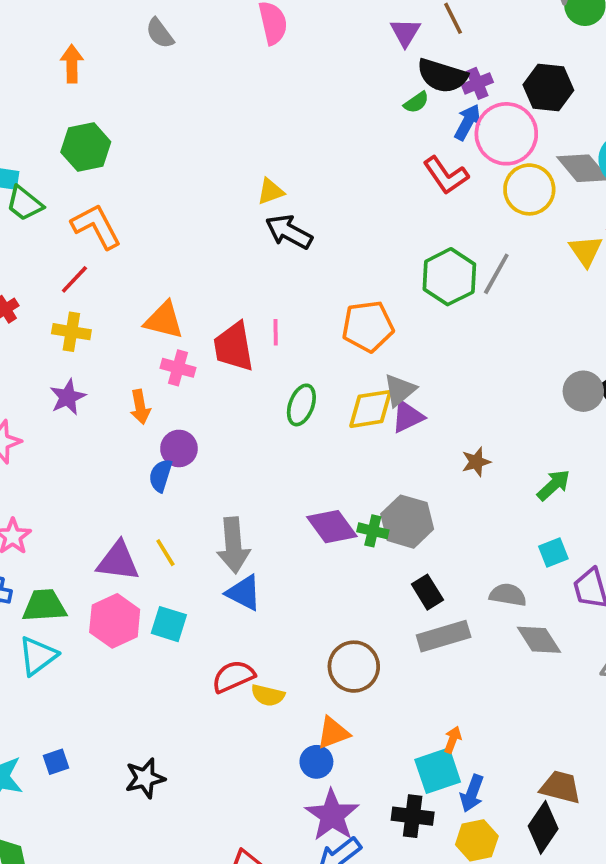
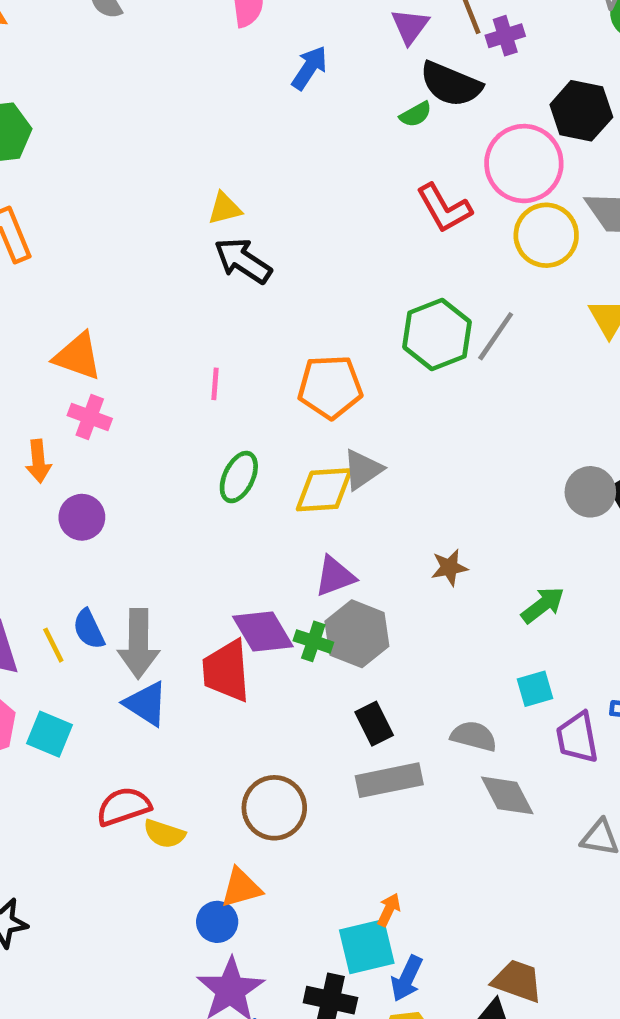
purple cross: (477, 83) -> (505, 36), moved
blue arrow: (468, 122) -> (309, 68), moved
red trapezoid: (234, 347) -> (226, 671), moved
purple triangle: (408, 417) -> (335, 576), moved
blue semicircle: (161, 476) -> (89, 629), moved, turned -48

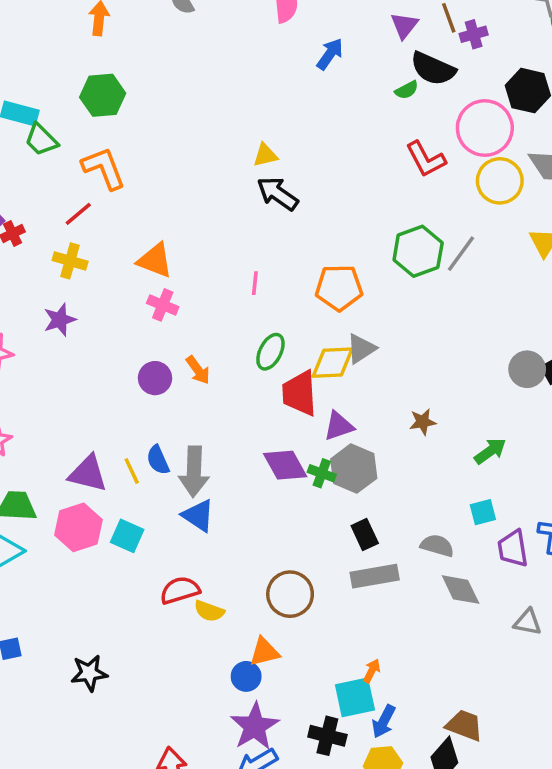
orange arrow: (38, 461) -> (198, 370), moved, turned -32
red trapezoid: (226, 671) -> (300, 393), moved

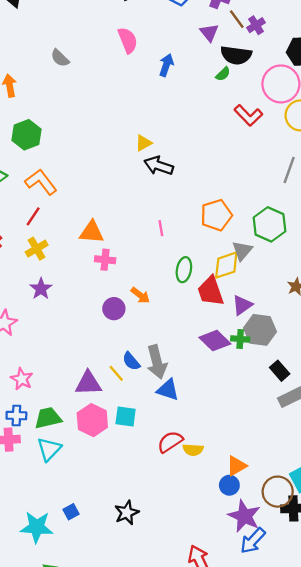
green hexagon: (418, 251) -> (269, 224), moved
yellow cross: (70, 261) -> (37, 249), turned -30
brown circle: (290, 594) -> (278, 492), moved

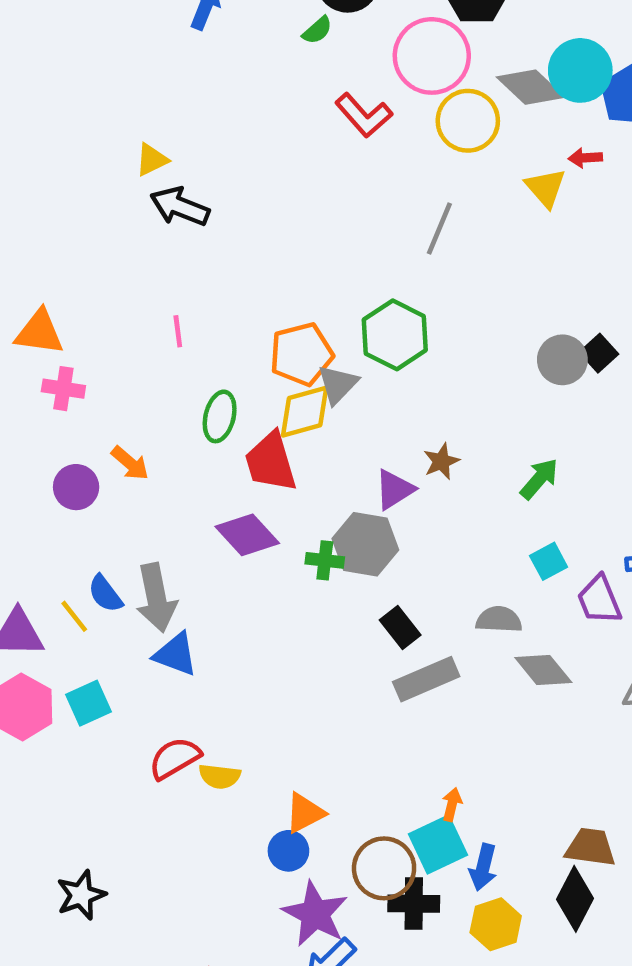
orange pentagon: (216, 215) -> (301, 354), moved
purple triangle: (242, 305) -> (395, 489), moved
purple diamond: (215, 341) -> (247, 535), moved
cyan square: (126, 416) -> (88, 703), turned -35

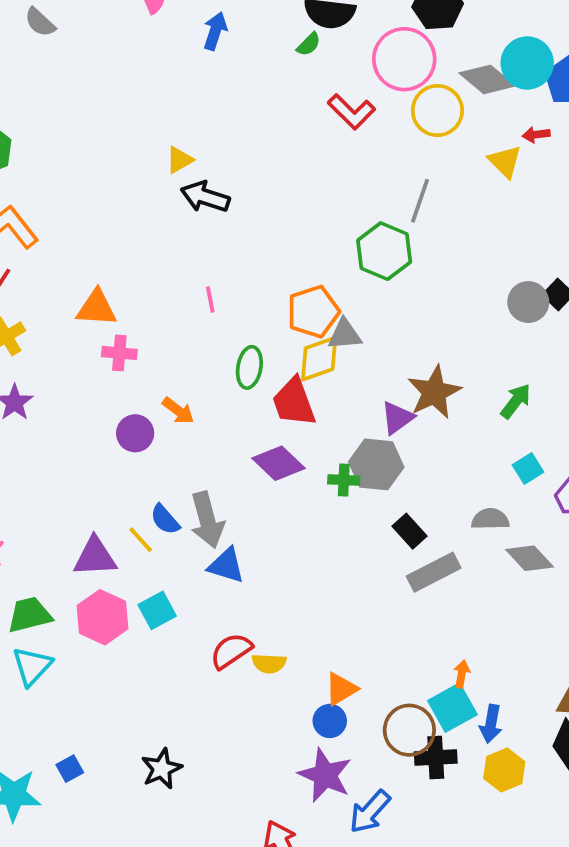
green hexagon: (395, 335) -> (384, 251), moved
gray triangle: (338, 384) -> (345, 334), turned 45
brown star: (441, 461) -> (434, 392), size x1.8
purple star: (315, 914) -> (325, 775), moved

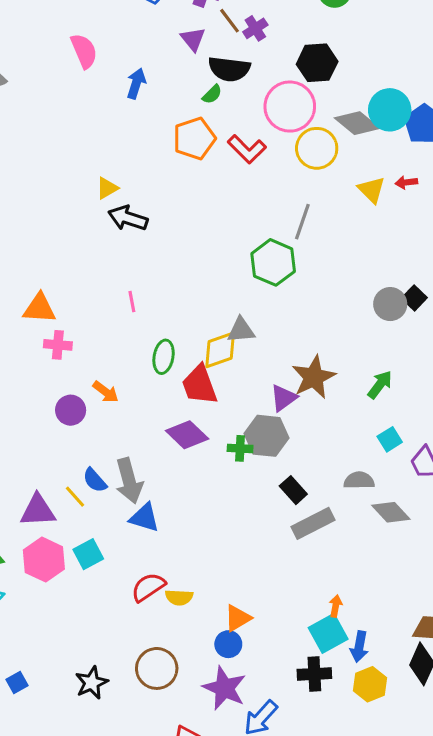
red arrow: (536, 135) -> (406, 182), moved
orange pentagon: (313, 312) -> (194, 138), moved
brown circle: (409, 730) -> (157, 668), moved

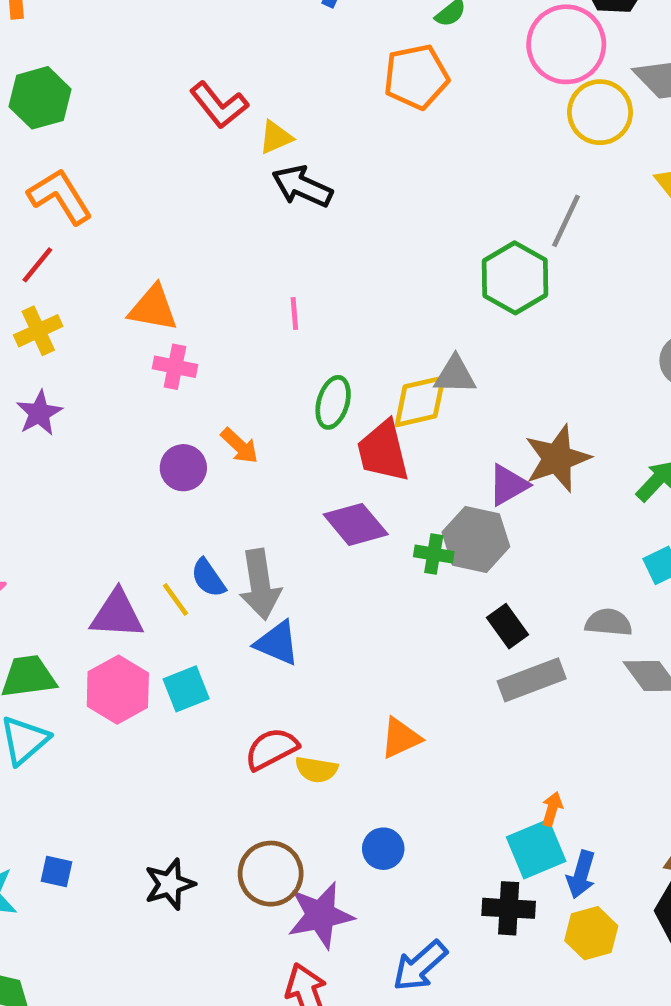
red L-shape: (247, 149) -> (219, 105), moved
orange triangle: (238, 618) -> (401, 738), moved
blue square: (17, 683) -> (57, 871), turned 35
purple star: (224, 688) -> (321, 915), moved, turned 30

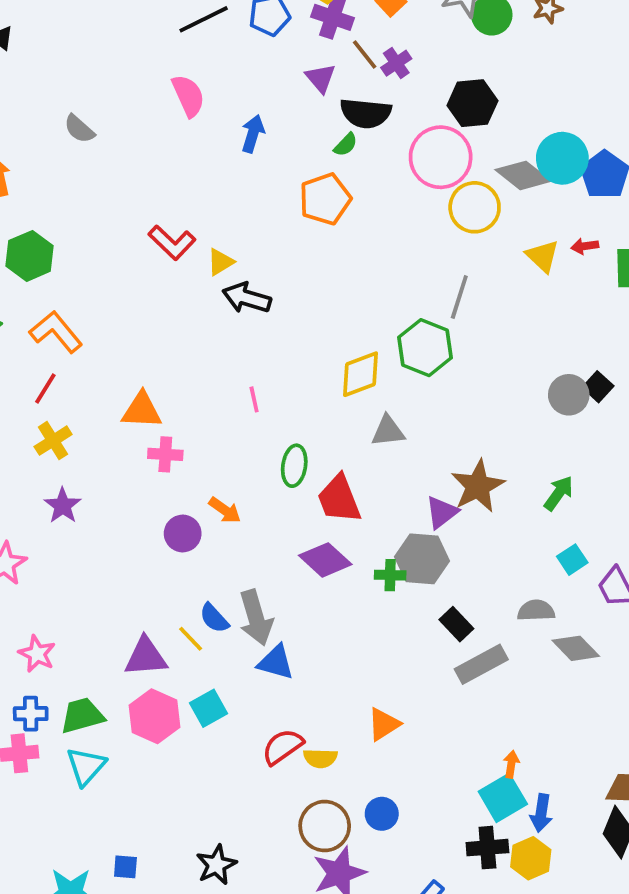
yellow diamond: (420, 401) -> (361, 374), moved
brown circle: (271, 874) -> (325, 826), moved
yellow hexagon: (591, 933) -> (531, 858), moved

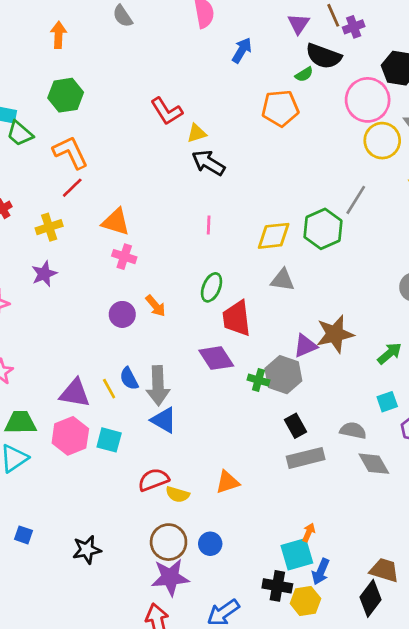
red line: (45, 388) -> (72, 188), moved
pink line: (254, 399) -> (209, 225), moved
cyan square: (208, 708) -> (109, 440), turned 30

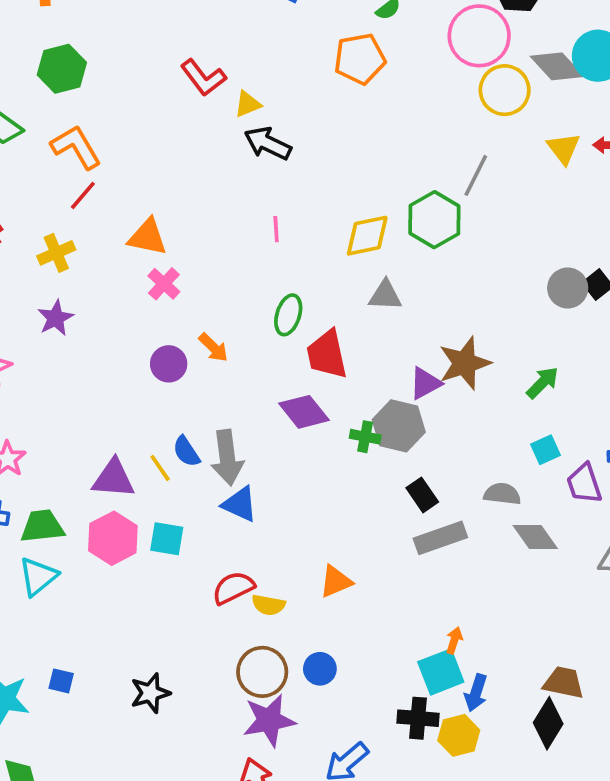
pink cross: (124, 257) -> (164, 284), turned 30

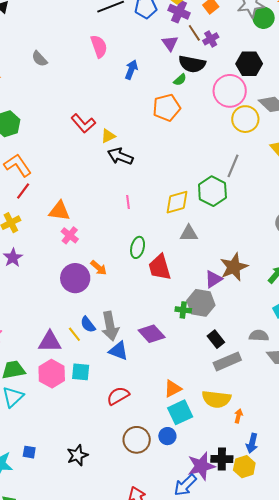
purple circle: (169, 364) -> (75, 278), size x1.5
purple diamond: (304, 412) -> (152, 334), moved
yellow semicircle: (268, 605) -> (216, 399), moved, size x1.6
cyan square: (441, 672) -> (180, 412), moved
purple star: (269, 720) -> (201, 466), moved

